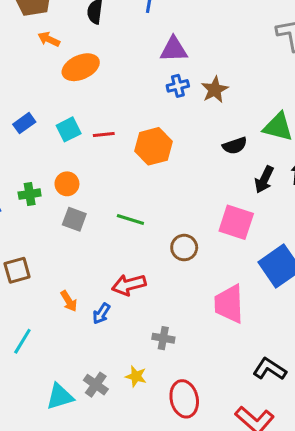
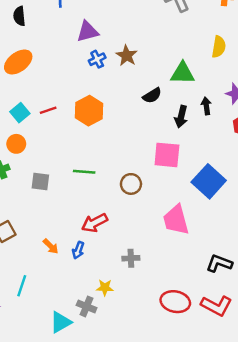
orange circle: (67, 184) -> (16, 144), moved
yellow star: (136, 376) -> (105, 288), moved
red ellipse: (184, 399) -> (175, 302), moved, turned -52

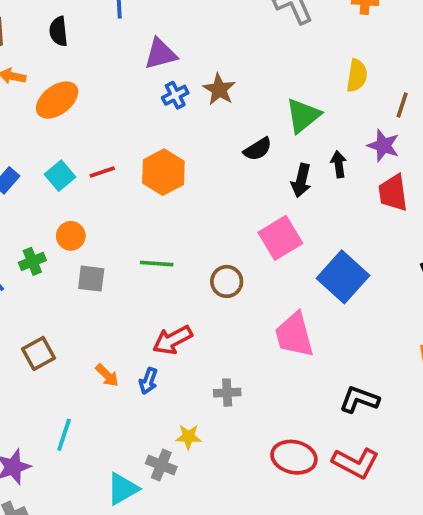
green triangle: (183, 73) -> (303, 116), turned -40
orange circle: (16, 144) -> (71, 236), moved
pink square: (167, 155) -> (280, 238), turned -36

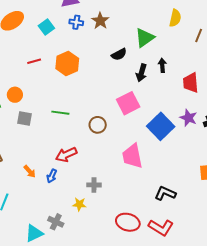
blue cross: (175, 95) -> (76, 22), turned 32
purple star: (383, 146) -> (188, 118), moved
cyan square: (60, 176) -> (46, 27), moved
yellow star: (188, 437) -> (79, 204), moved

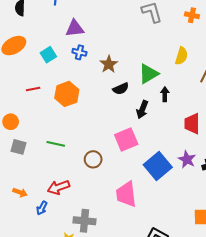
brown star: (100, 21) -> (109, 64), moved
black arrow: (162, 65) -> (165, 94), moved
orange arrow: (30, 171) -> (20, 192), moved, turned -32
gray cross: (94, 185) -> (84, 221), size x1.5

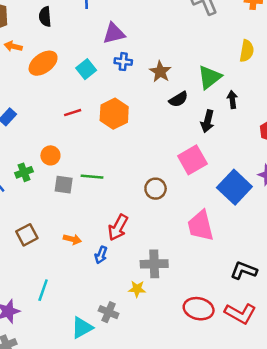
green line: (56, 144) -> (92, 177), moved
red arrow: (59, 187) -> (118, 227), turned -35

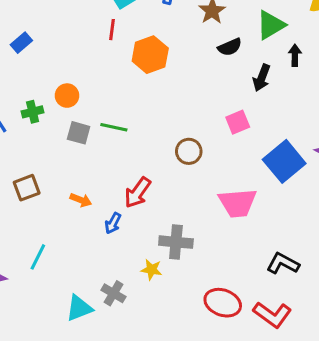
red line: (73, 113) -> (112, 30), moved, turned -72
pink square: (192, 160) -> (238, 122), size x0.7
pink trapezoid: (201, 226) -> (238, 203), turned -88

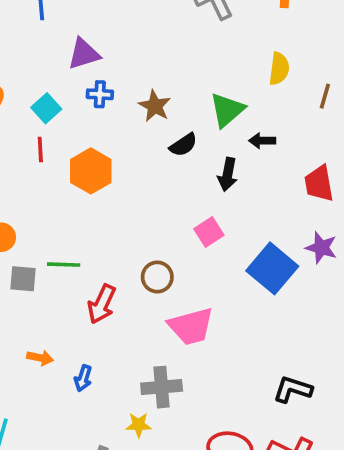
black arrow: (295, 55) -> (262, 141), turned -80
red arrow: (138, 193) -> (102, 304), moved
pink trapezoid: (238, 203) -> (191, 326), moved

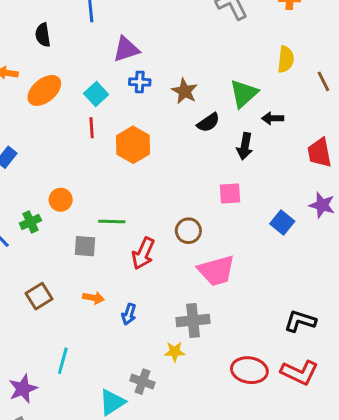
brown line: (325, 96) -> (323, 81), turned -42
pink square: (209, 232) -> (230, 193), turned 30
blue square: (272, 268) -> (282, 223), size x0.6
gray square: (23, 279) -> (85, 246), moved

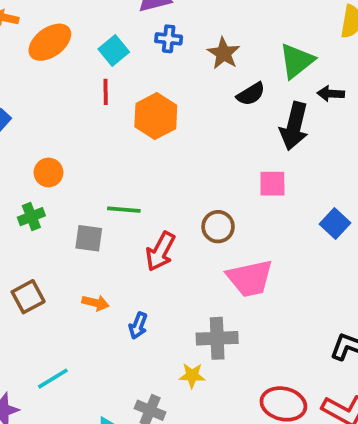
black arrow: (245, 146) -> (294, 126), size x1.4
orange circle: (61, 200) -> (48, 172), moved
green cross: (30, 222) -> (31, 217), moved
cyan line: (63, 361) -> (53, 379), turned 40

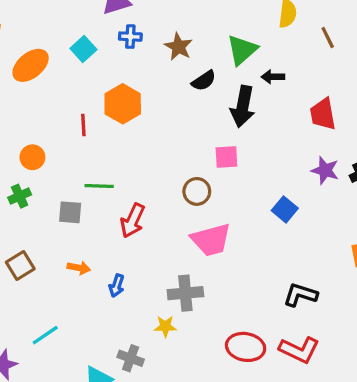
orange ellipse: (50, 42) -> (31, 65), moved
red line: (106, 92) -> (83, 125), moved
blue square: (335, 223) -> (285, 209), moved
brown circle: (218, 227) -> (197, 191), moved

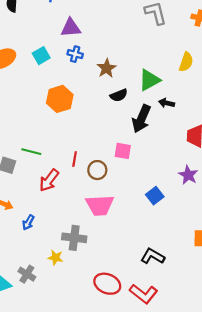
red line: (83, 125) -> (75, 159), moved

